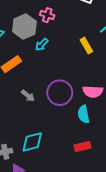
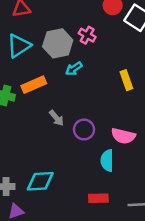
purple circle: (60, 93) -> (84, 130), size x0.7
gray arrow: (28, 96) -> (56, 118), moved

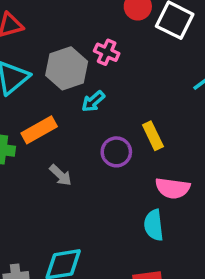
yellow rectangle: (126, 80) -> (153, 136), moved
gray arrow: (56, 118) -> (61, 175), moved
purple circle: (84, 130) -> (116, 152), moved

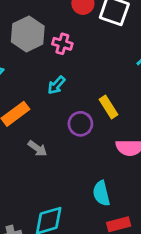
gray hexagon: (67, 68) -> (28, 34), moved
cyan semicircle: (154, 225) -> (101, 193), moved

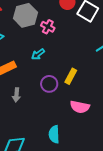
yellow rectangle: (109, 107) -> (71, 76), turned 49
gray arrow: (37, 148) -> (16, 95), turned 48

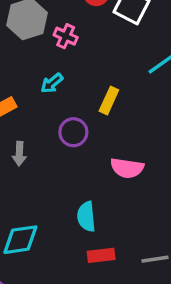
yellow rectangle: (71, 76) -> (109, 100), moved

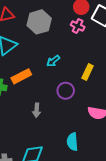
pink cross: (66, 36) -> (78, 26), moved
gray arrow: (19, 154) -> (37, 110), moved

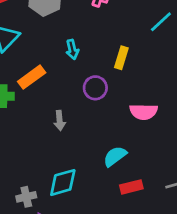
cyan arrow: (53, 61) -> (72, 50), turned -56
cyan semicircle: (72, 142) -> (115, 156), turned 66

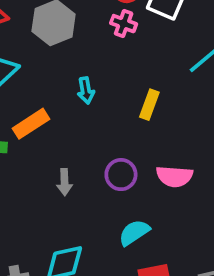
purple circle: (95, 88) -> (121, 175), moved

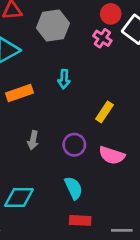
yellow rectangle: (149, 105) -> (104, 112), moved
cyan semicircle: (134, 233) -> (74, 188), turned 85

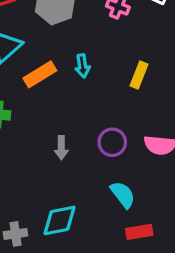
orange rectangle: (19, 93) -> (40, 74), moved
yellow rectangle: (104, 112) -> (139, 75), moved

